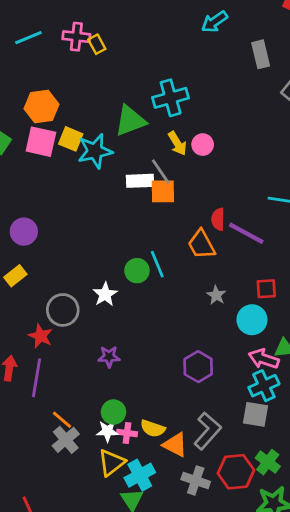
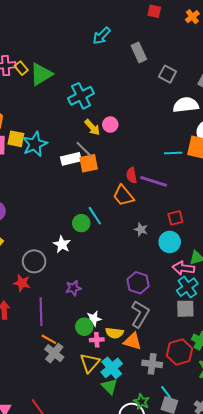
green triangle: (130, 121) -> (41, 74), moved
purple line: (37, 378) -> (41, 312), moved
white star: (107, 431) -> (94, 319), moved
gray L-shape: (207, 431) -> (140, 314), moved

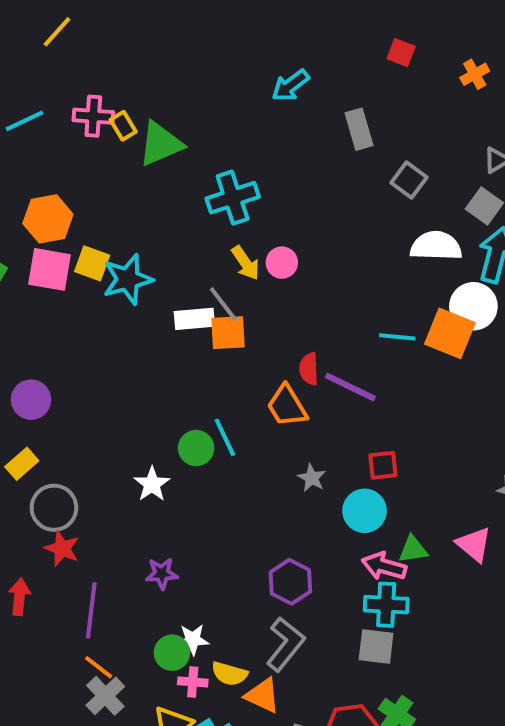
gray circle: (34, 261) -> (54, 508), moved
cyan cross: (187, 287) -> (386, 605), turned 30

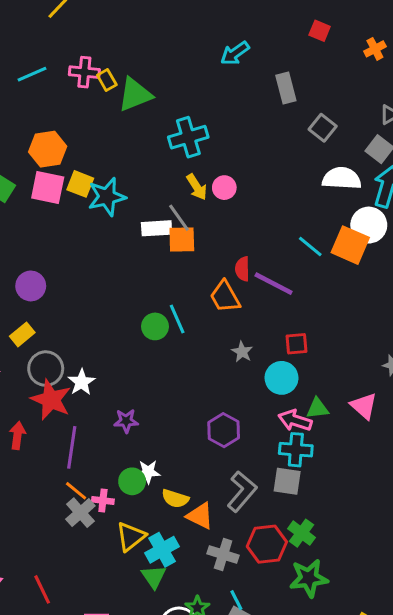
cyan line: (397, 337) -> (310, 247), turned 32
white star: (152, 484) -> (82, 382), moved
red star: (62, 548) -> (51, 400), size x1.5
gray L-shape: (285, 644) -> (242, 491), moved
pink cross: (193, 682) -> (103, 501), moved

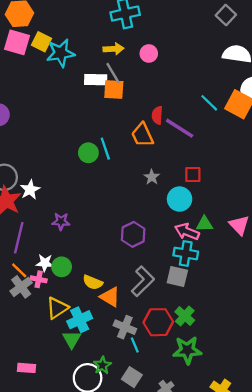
yellow arrow: (197, 187) -> (114, 49), moved, turned -66
white star: (148, 472) -> (45, 263), moved
cyan line: (236, 600) -> (135, 345), moved

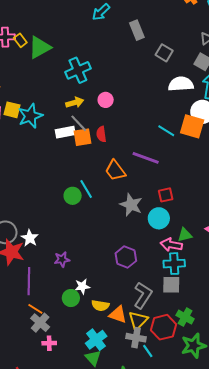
red semicircle: (157, 115) -> (101, 134), moved
gray star: (152, 177) -> (131, 205), size x1.6
white star: (45, 263) -> (82, 286), moved
pink cross: (39, 279) -> (49, 343), moved
yellow triangle: (57, 308) -> (138, 321), moved

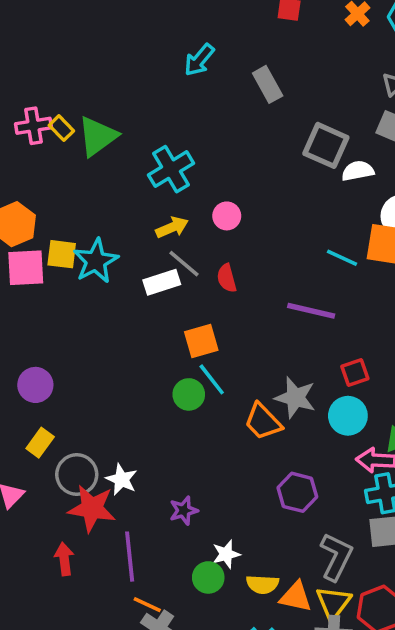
gray square: (164, 53) -> (326, 145), moved, size x1.4
white semicircle: (181, 84) -> (358, 171), size x0.7
orange square: (82, 137) -> (201, 341), moved
orange trapezoid: (115, 171) -> (263, 422), moved

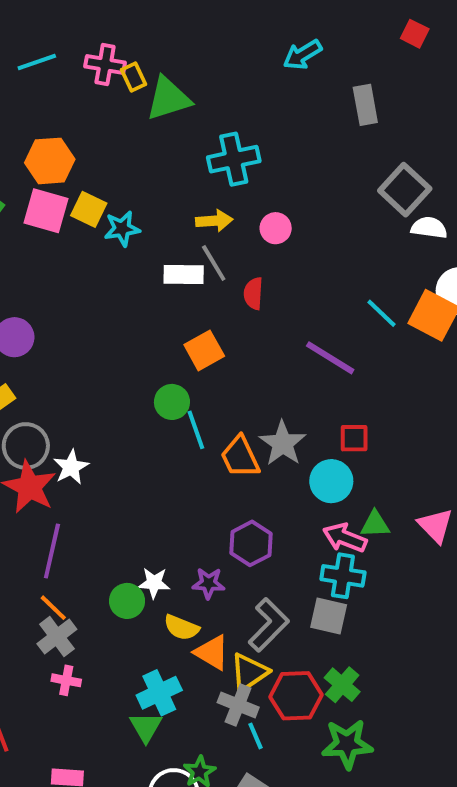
cyan star: (96, 261) -> (122, 229), size x0.7
orange square: (201, 341) -> (204, 350), turned -32
cyan line: (212, 379) -> (196, 430), moved
purple star: (184, 511) -> (208, 583), moved

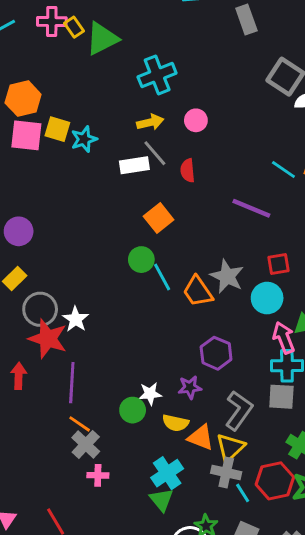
pink arrow: (345, 538) -> (284, 338), turned 56
red hexagon: (296, 696) -> (275, 481), moved

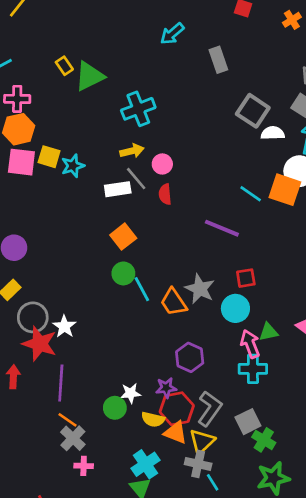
pink cross: (52, 22) -> (17, 99), moved
pink circle: (196, 120) -> (162, 164), moved
orange square: (159, 218) -> (123, 237), moved
gray square: (281, 397) -> (248, 422), moved, turned -30
red hexagon: (275, 481) -> (177, 409), moved

